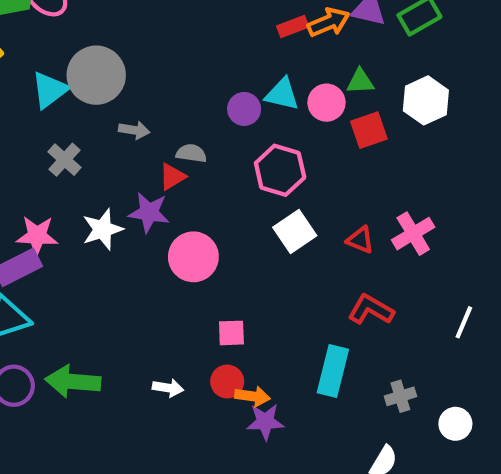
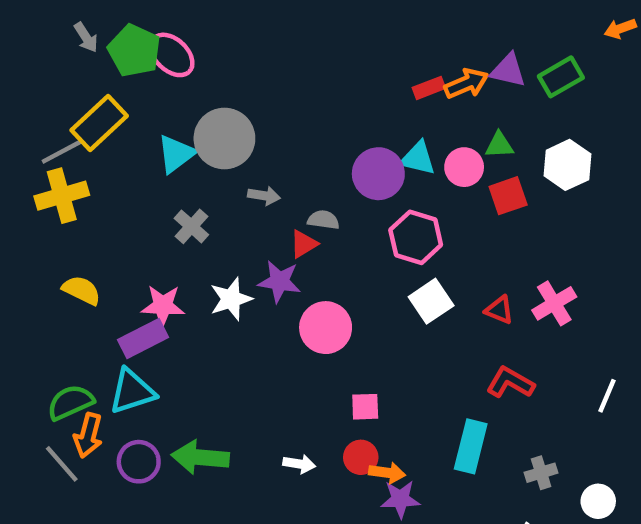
purple circle: (244, 109) -> (378, 174), size x1.5

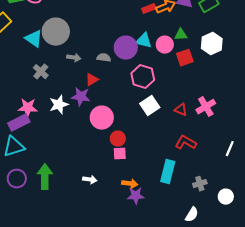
cyan triangle: (176, 154) -> (34, 39), turned -48
gray semicircle: (323, 220) -> (104, 58), moved
green arrow: (200, 457) -> (45, 177), turned 85
red circle: (361, 457) -> (118, 139), moved

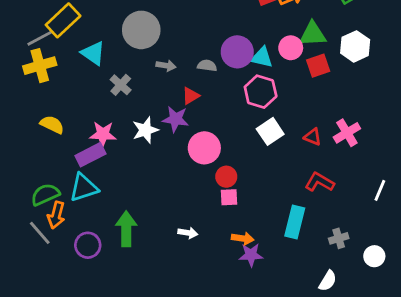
green triangle: (181, 35) -> (313, 34), size x1.5
cyan triangle: (34, 39) -> (93, 53), moved
cyan triangle: (144, 41) -> (262, 57), moved
purple circle: (17, 179) -> (88, 245), moved

